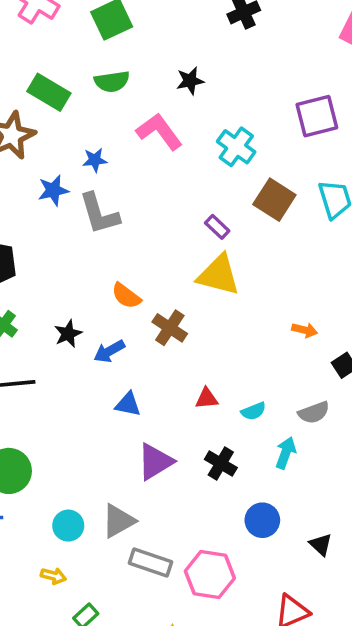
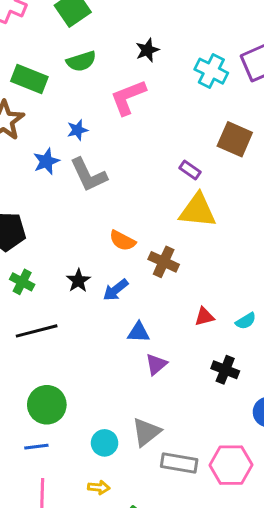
pink L-shape: (159, 132) -> (128, 97), turned -66
cyan cross: (236, 147) -> (211, 71), moved
purple triangle: (155, 462) -> (156, 364), moved, size x0.7

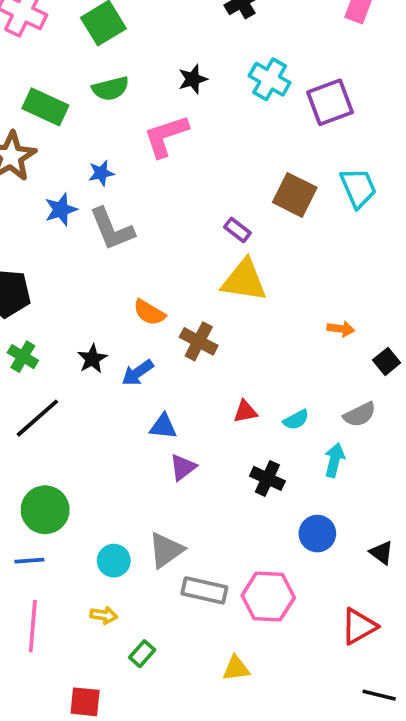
cyan cross: (211, 71) -> (270, 79), moved
black line: (37, 331) -> (37, 418), turned -30

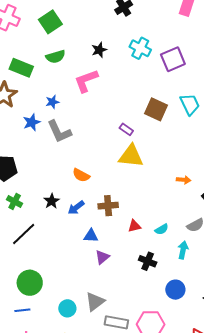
brown cross: (199, 341) -> (108, 206), moved, turned -30

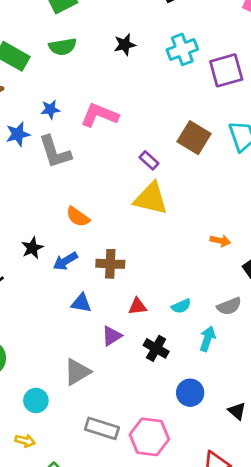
cyan cross: (140, 48) -> (182, 49), turned 35
pink L-shape: (86, 81) -> (99, 115), moved, turned 36
red triangle: (134, 226) -> (137, 306), moved
purple triangle: (102, 257) -> (112, 336), moved
gray triangle: (95, 302) -> (77, 372), moved

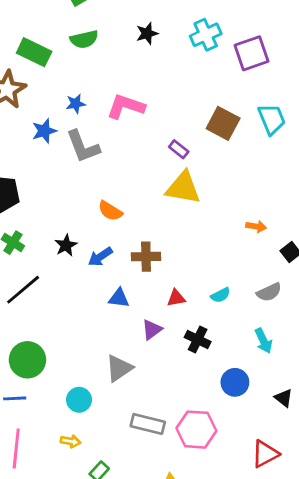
cyan arrow: (207, 339) -> (263, 341), moved, turned 140

